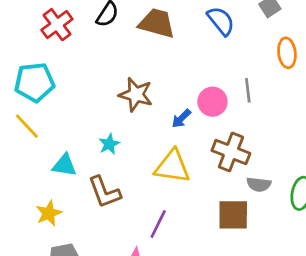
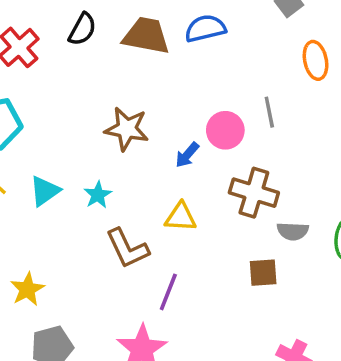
blue semicircle: (221, 21) -> (205, 28), moved, turned -60
cyan triangle: (64, 165) -> (45, 191), moved, turned -40
yellow triangle: (172, 166) -> (181, 217), size x0.7
brown L-shape: (104, 192) -> (127, 248), moved
brown square: (233, 215) -> (263, 273), size x0.7

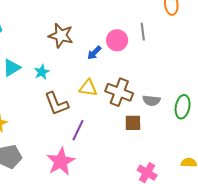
brown cross: (254, 193) -> (119, 92), moved

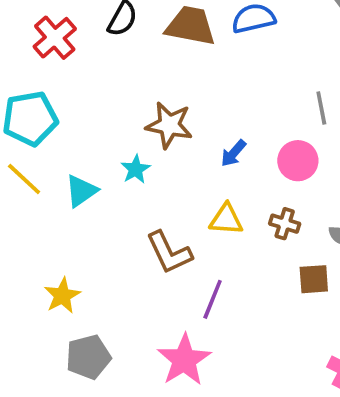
pink circle: (117, 40) -> (298, 161), moved
cyan star: (42, 72) -> (136, 169), moved
brown cross: (119, 92) -> (285, 224), size x0.6

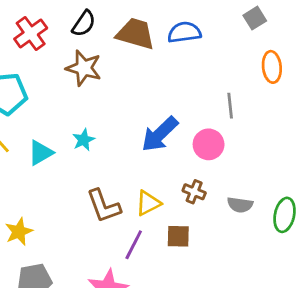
brown star: (169, 125) -> (84, 68), moved
blue arrow: (233, 153) -> (160, 134), size x1.8
yellow triangle: (226, 219) -> (148, 203), moved, turned -36
brown square: (314, 279) -> (178, 236), moved

